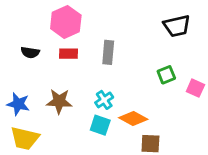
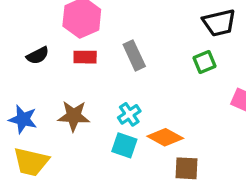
black semicircle: (30, 52) -> (38, 55), turned -36
gray rectangle: (108, 52) -> (134, 55), turned -30
green square: (166, 75) -> (205, 62), moved

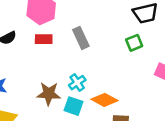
brown star: (74, 116) -> (49, 94), moved

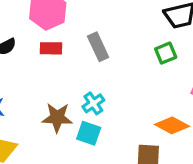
orange diamond: (104, 100) -> (172, 125), moved

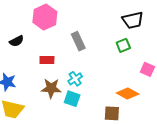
red rectangle: (51, 48) -> (47, 60), moved

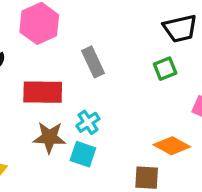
red rectangle: (47, 60) -> (43, 92), size x1.6

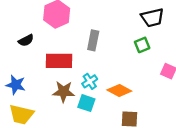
gray rectangle: (93, 62) -> (93, 40), turned 36
orange diamond: (172, 146) -> (119, 90), moved

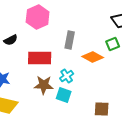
orange diamond: (119, 90) -> (93, 57), moved

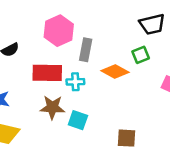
pink hexagon: (38, 17) -> (59, 31), moved
cyan cross: (67, 76) -> (75, 82), moved, turned 32

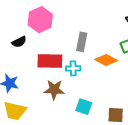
pink hexagon: (59, 31) -> (40, 20), moved
cyan square: (78, 120) -> (84, 107), moved

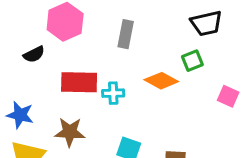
gray rectangle: (82, 42) -> (126, 34), moved
brown star: (54, 90) -> (70, 132), moved

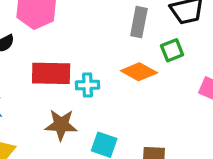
gray rectangle: (126, 34) -> (139, 22), moved
brown star: (70, 132) -> (61, 125), moved

